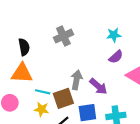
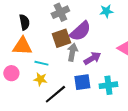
purple semicircle: (116, 57) -> (80, 31), moved, size x1.6
purple arrow: (98, 86) -> (92, 58), turned -72
brown square: (63, 98) -> (61, 38), moved

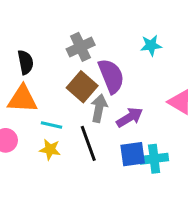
purple semicircle: (80, 31) -> (111, 76), turned -70
brown square: (61, 38) -> (82, 87), turned -30
blue square: (82, 82) -> (133, 154), moved
black line: (55, 94) -> (88, 143), moved, turned -70

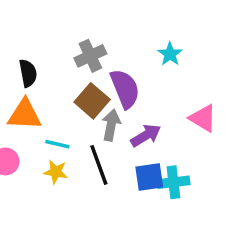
cyan star: (151, 45) -> (170, 54), turned -30

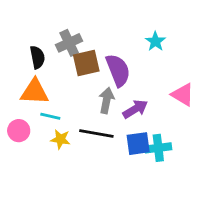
gray cross: (90, 56) -> (69, 43), moved
brown square: (92, 101) -> (86, 63), moved, turned 36
cyan line: (57, 144) -> (50, 116), moved
black line: (99, 165) -> (96, 134), turned -60

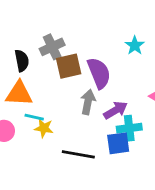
black line: (96, 134) -> (78, 154), moved
yellow star: (60, 139) -> (44, 128), moved
cyan cross: (158, 148) -> (129, 128), moved

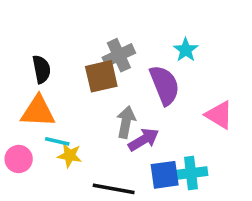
gray cross: (52, 47) -> (119, 55), moved
purple semicircle: (99, 73) -> (165, 85), moved
purple arrow: (115, 110) -> (144, 140), moved
cyan cross: (129, 128) -> (191, 173), moved

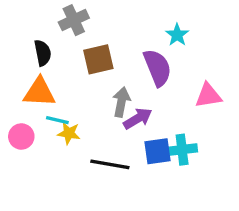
gray cross: (119, 55) -> (74, 20), moved
pink triangle: (219, 115) -> (208, 95), turned -40

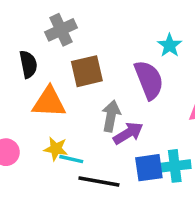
orange triangle: (39, 92) -> (49, 102), moved
cyan line: (57, 120) -> (71, 159), moved

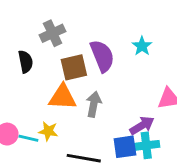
purple semicircle: (149, 80) -> (102, 56), moved
orange triangle: (49, 102) -> (62, 97), moved
purple arrow: (128, 133) -> (142, 126), moved
cyan line: (71, 159) -> (28, 138), moved

